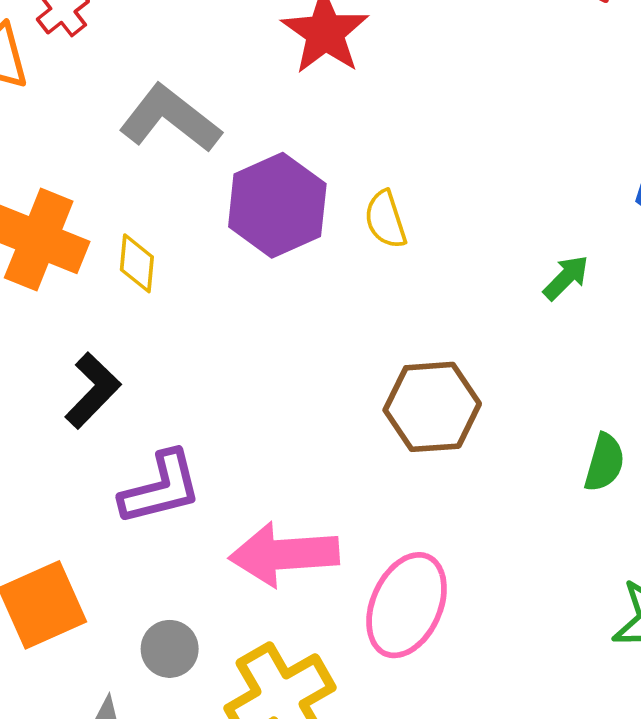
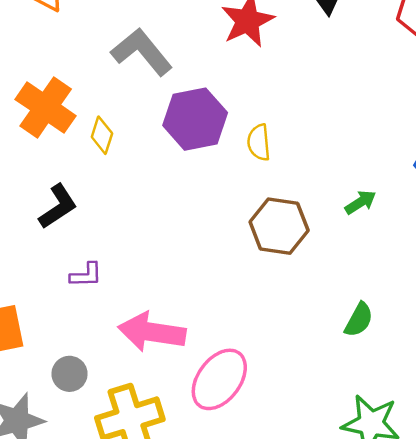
brown hexagon: (432, 407) -> (279, 226), moved
purple L-shape: (161, 488) -> (86, 275), size x0.6

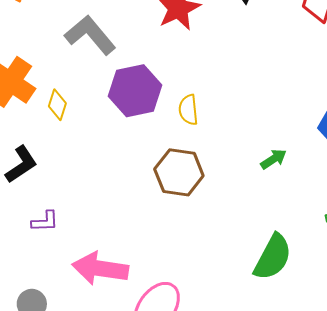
brown hexagon: (279, 226) -> (179, 172), moved
green semicircle: (359, 320) -> (273, 257), size x1.6

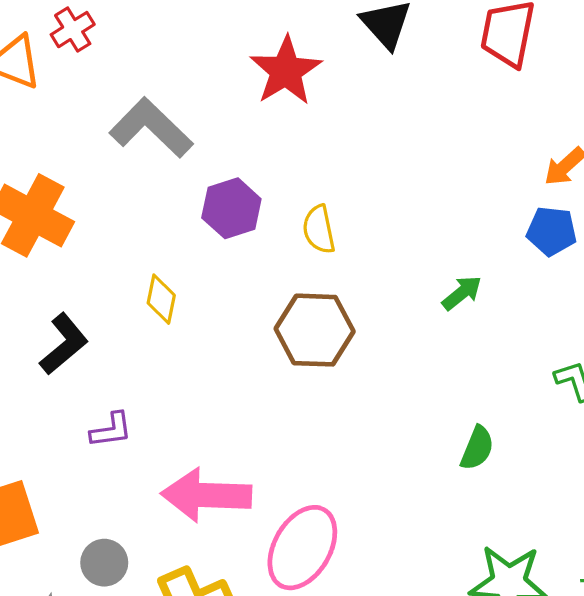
purple hexagon: (135, 91) -> (231, 208), size x0.7
yellow diamond: (57, 105) -> (161, 299), moved
green semicircle: (273, 257) -> (477, 448), size x0.6

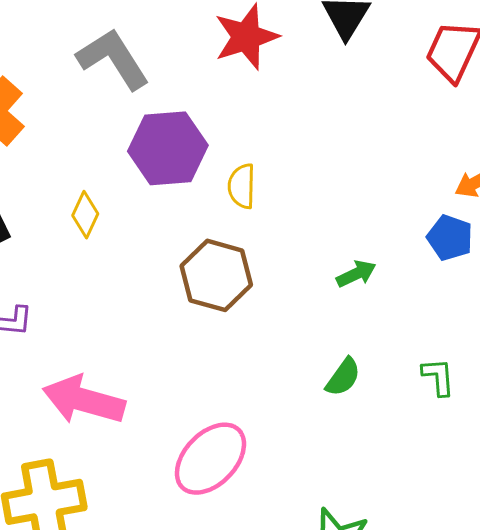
purple hexagon: (231, 208) -> (168, 148), size x1.4
green semicircle: (477, 448) -> (343, 377), moved
pink ellipse: (302, 548) -> (210, 459), moved

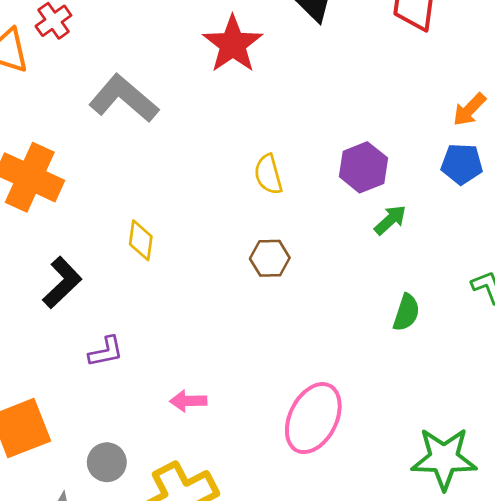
purple hexagon: (168, 148) -> (363, 167), moved, size x0.7
brown hexagon: (216, 275) -> (270, 258), size x0.6
pink arrow: (84, 400) -> (188, 401), size x0.5

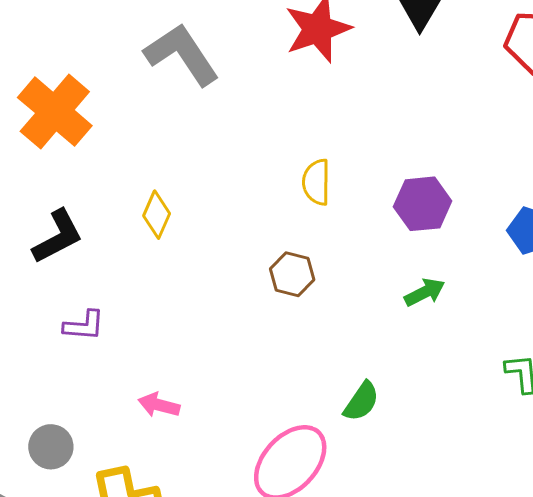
green arrow: (390, 220) -> (425, 292), moved
green semicircle: (406, 313) -> (361, 401), moved

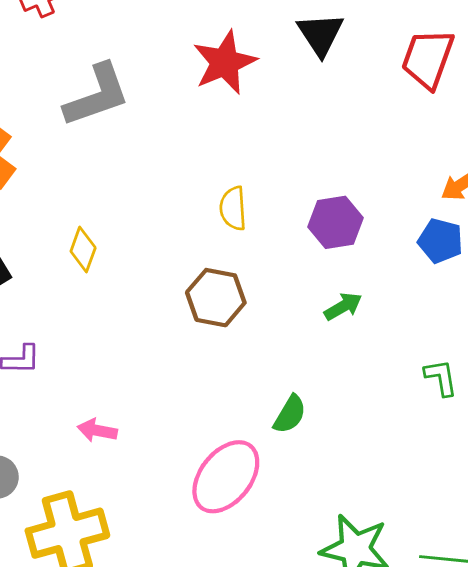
gray L-shape: (182, 54) -> (97, 95), turned 108
brown hexagon: (292, 274) -> (216, 298), size x1.4

